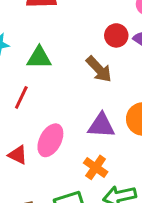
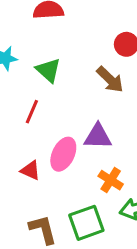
green triangle: (39, 58) -> (48, 70), turned 44
purple triangle: (101, 125) -> (98, 136), moved

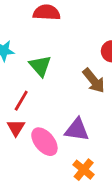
pink ellipse: (63, 154) -> (44, 142), turned -72
red triangle: (30, 170) -> (16, 128), moved, turned 30

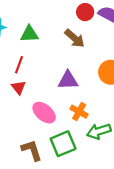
green triangle: (40, 66) -> (29, 34), turned -42
pink ellipse: (44, 142) -> (44, 113), moved

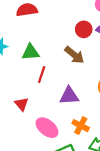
red line: (19, 65) -> (42, 74), moved

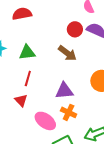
red line: (42, 74) -> (28, 79), moved
orange cross: (81, 126) -> (69, 112), moved

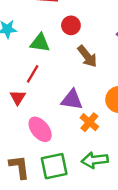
red circle: (75, 29) -> (71, 25), moved
orange cross: (69, 112) -> (89, 122), moved

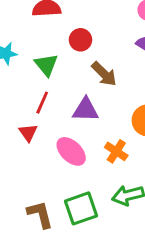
green triangle: (40, 43) -> (46, 65), turned 50
purple triangle: (72, 100) -> (86, 110), moved
pink ellipse: (40, 129) -> (71, 151), moved

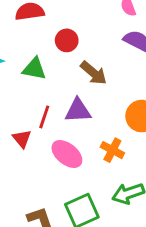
green triangle: (46, 65) -> (34, 69), turned -35
red line: (42, 103) -> (44, 117), moved

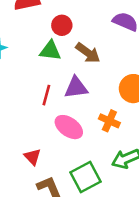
green triangle: (34, 69) -> (50, 51), moved
red triangle: (22, 139) -> (32, 157), moved

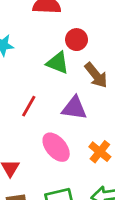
red line: (46, 95) -> (29, 106), moved

